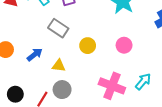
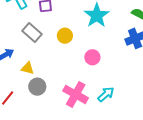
yellow circle: (88, 46) -> (65, 36), moved
gray circle: (62, 90) -> (37, 87), moved

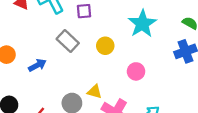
yellow triangle: (28, 68) -> (95, 92), moved

